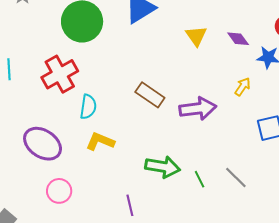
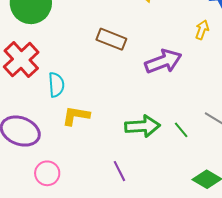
brown rectangle: (150, 95) -> (111, 39), moved

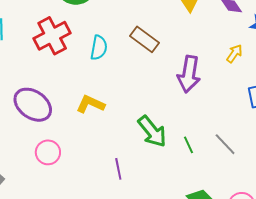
purple arrow: (163, 61) -> (189, 74), turned 105
cyan semicircle: (56, 85) -> (99, 48), moved
green arrow: (143, 126) -> (152, 131), turned 40

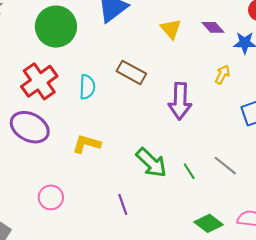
purple ellipse: (33, 105) -> (30, 127), moved

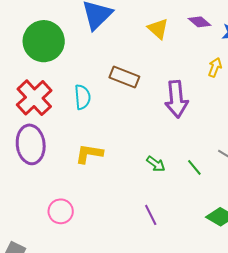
purple ellipse: (30, 127) -> (31, 144), turned 63
green arrow: (151, 163) -> (156, 164), size x0.6
purple line: (123, 204) -> (151, 215), moved

